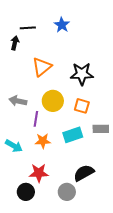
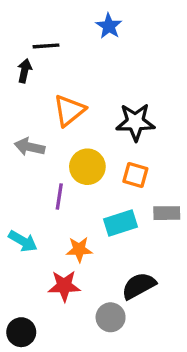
blue star: (62, 25) -> (109, 26), moved
gray arrow: (18, 101) -> (29, 147), moved
orange star: (43, 141) -> (79, 249), moved
black circle: (26, 192) -> (21, 332), moved

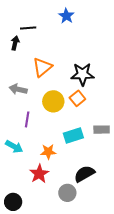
orange square: (135, 175) -> (77, 98), moved, turned 35
purple line: (59, 196) -> (27, 119), moved
red star: (64, 286) -> (39, 174), turned -30

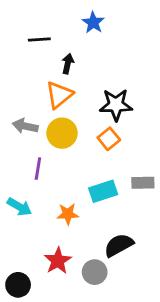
black arrow: (15, 43) -> (68, 64), moved
yellow circle: (53, 101) -> (62, 133), moved
red star: (39, 174) -> (58, 261), moved

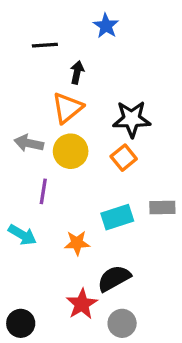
black semicircle: (119, 245) -> (114, 278), moved
red star: (58, 261) -> (82, 304), moved
gray circle: (95, 272) -> (122, 323), moved

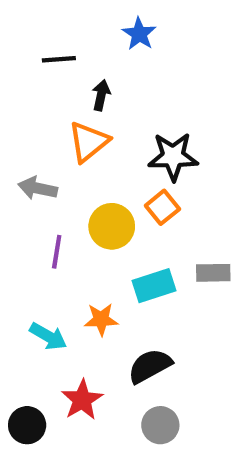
yellow circle: (71, 151) -> (112, 226), moved
cyan arrow: (22, 235) -> (48, 336), moved
red star: (82, 304) -> (82, 400), moved

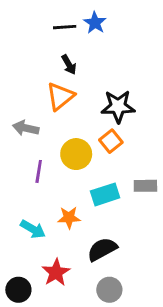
black line: (59, 59) -> (65, 27), moved
black arrow: (101, 95) -> (69, 65), turned 138

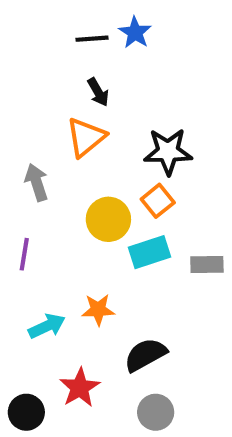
gray arrow: (26, 128) -> (37, 182), turned 60
purple line: (39, 171) -> (24, 254), moved
cyan rectangle: (105, 194) -> (149, 252), moved
cyan arrow: (33, 229) -> (47, 326), turned -55

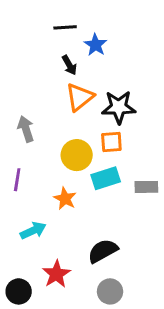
blue star: (135, 33) -> (96, 45), moved
orange triangle: (86, 137) -> (80, 97), moved
orange square: (158, 201) -> (111, 142), turned 35
orange star: (98, 310) -> (65, 199), moved, turned 30

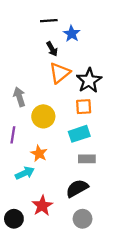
black star: (119, 107) -> (89, 81), turned -30
yellow circle: (77, 155) -> (43, 116), moved
gray rectangle: (146, 187) -> (87, 159), moved
orange star: (65, 199) -> (39, 153), moved

